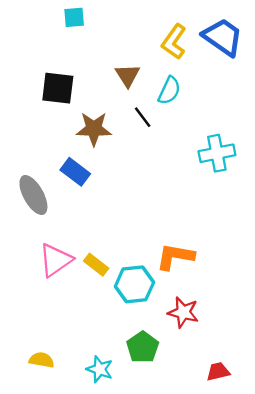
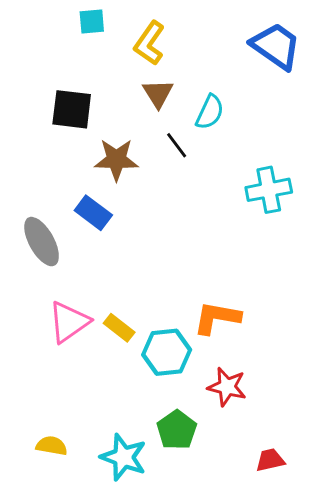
yellow L-shape: (174, 42) -> (149, 43), moved
cyan star: (100, 369) -> (123, 457), size x1.4

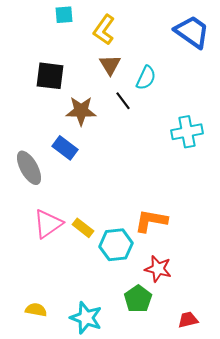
green pentagon: (177, 430) -> (138, 299), moved

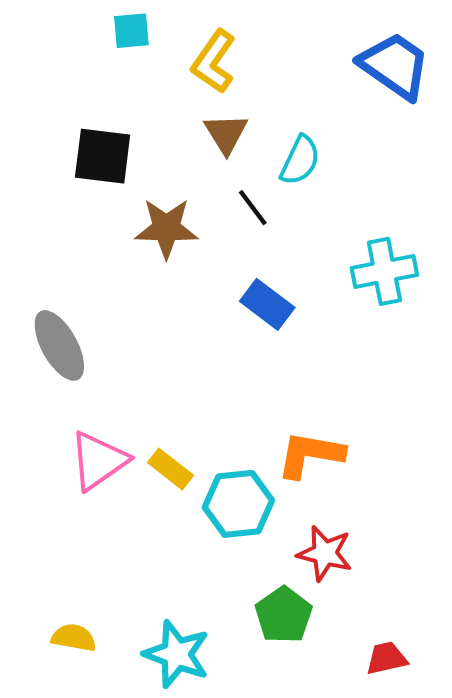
blue rectangle: (65, 148) -> (267, 304), moved

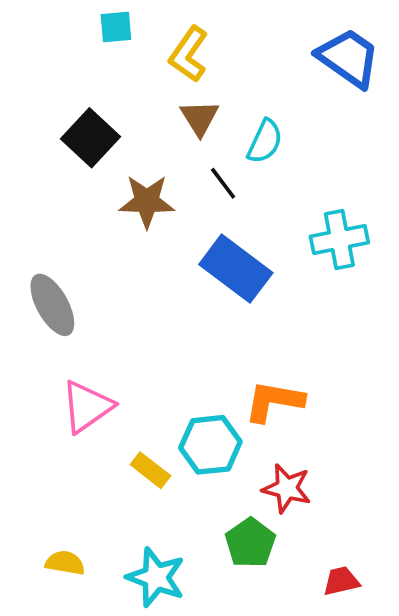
black square: (103, 156) -> (91, 138), turned 36
blue rectangle: (267, 304) -> (236, 269), size x1.5
yellow rectangle: (170, 469) -> (150, 470), moved

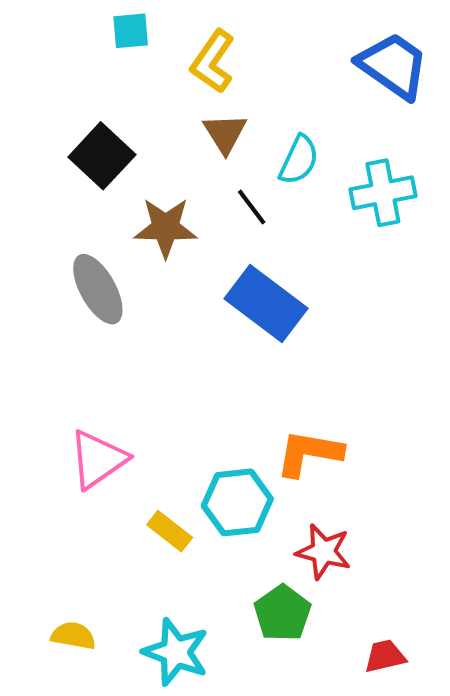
cyan cross: (339, 239) -> (383, 193), moved
gray ellipse: (52, 305) -> (98, 289), moved

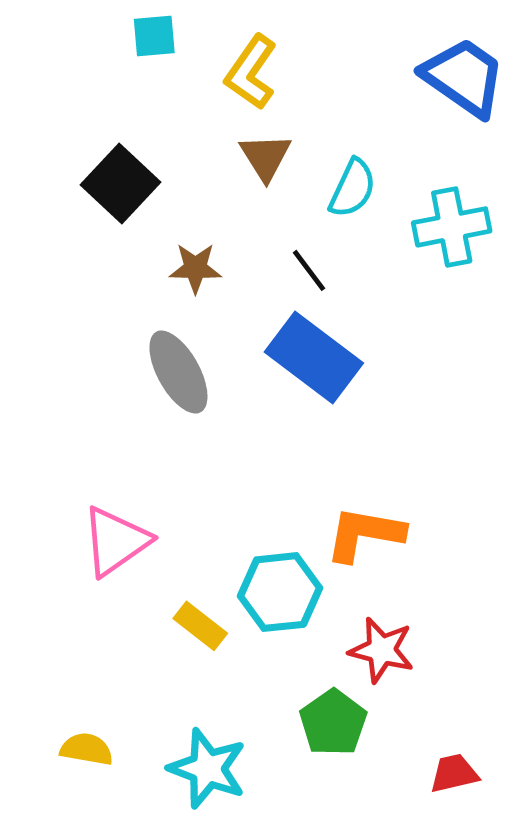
black line: (252, 207) -> (309, 270), moved
brown star: (166, 228) -> (195, 268), size x0.7
gray ellipse: (98, 289) -> (178, 372), moved

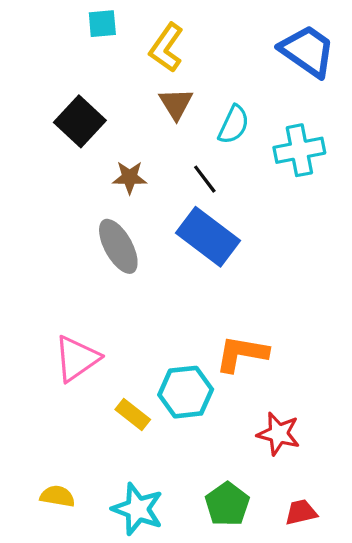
red star: (382, 650) -> (279, 434), moved
green pentagon: (333, 723) -> (227, 504), moved

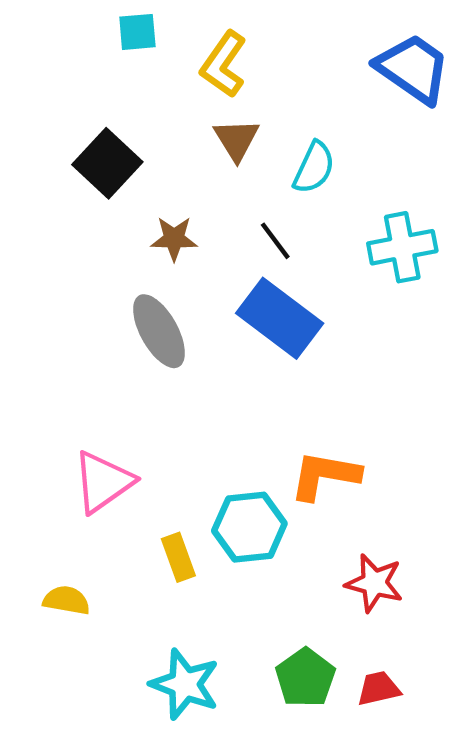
cyan cross: (299, 150) -> (402, 247), moved
yellow rectangle: (133, 415) -> (178, 557), turned 32
yellow semicircle: (57, 496) -> (66, 600), moved
red trapezoid: (301, 512) -> (379, 689), moved

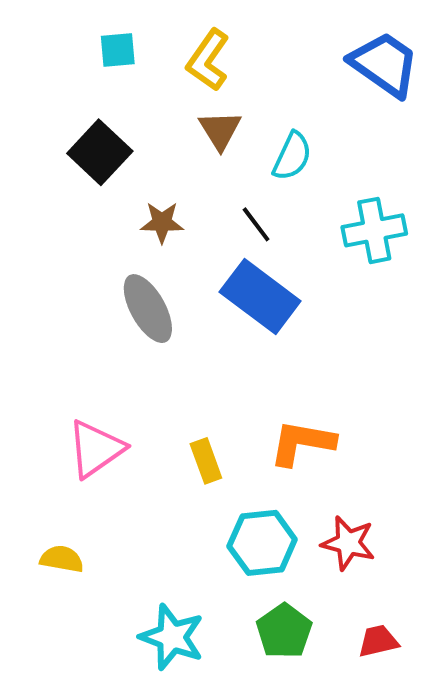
cyan square: (137, 32) -> (118, 50), moved
cyan hexagon: (249, 527) -> (262, 543), moved
yellow rectangle: (178, 557) -> (206, 461), moved
red trapezoid: (379, 689) -> (378, 641), moved

